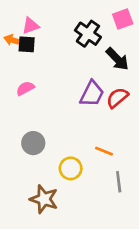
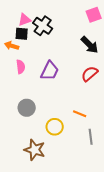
black cross: (88, 34) -> (43, 26), moved
orange arrow: (13, 40) -> (12, 46), moved
pink semicircle: (25, 88) -> (21, 67), turned 112
purple trapezoid: (92, 94) -> (50, 71), moved

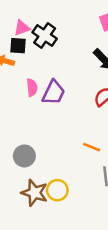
pink semicircle: (21, 67) -> (32, 87), moved
gray circle: (27, 108) -> (24, 156), moved
yellow circle: (55, 127) -> (57, 190), moved

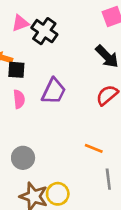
black square: (18, 46) -> (16, 70), moved
pink semicircle: (32, 87) -> (19, 99), moved

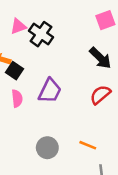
black square: (16, 70) -> (14, 71), turned 30
gray circle: (23, 158) -> (47, 148), moved

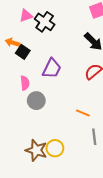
pink semicircle: (17, 98) -> (25, 83), moved
gray circle: (47, 148) -> (36, 101), moved

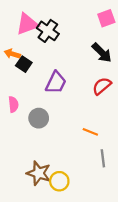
pink triangle: (26, 16) -> (27, 24), size x1.5
pink semicircle: (25, 83) -> (13, 104), moved
yellow circle: (55, 148) -> (59, 181), moved

